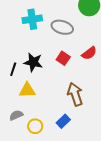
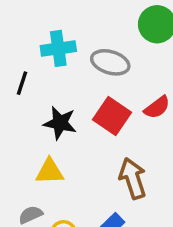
red square: (63, 58) -> (112, 116), size x1.5
black line: (13, 69) -> (22, 83), moved

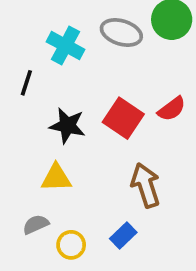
cyan cross: (58, 48) -> (65, 46), turned 36
gray ellipse: (110, 62) -> (121, 32), moved

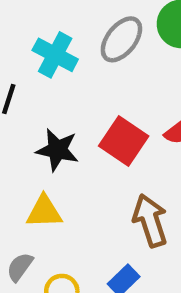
gray ellipse: (121, 32) -> (121, 39), turned -69
gray semicircle: (36, 224) -> (20, 267), turned -30

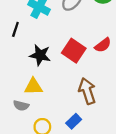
gray semicircle: (20, 267) -> (21, 106), moved, turned -112

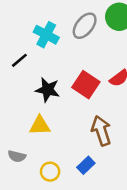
black line: (15, 29) -> (19, 60), turned 32
gray semicircle: (21, 106) -> (17, 156), moved

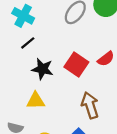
cyan cross: (46, 35) -> (23, 16), moved
black line: (19, 60) -> (28, 43), moved

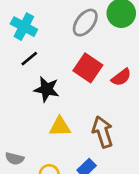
red square: (76, 64) -> (88, 68), moved
yellow triangle: (36, 101) -> (60, 127), moved

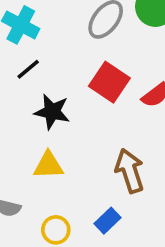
yellow triangle: (60, 127) -> (48, 165), moved

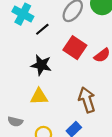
black line: (28, 69) -> (42, 29), moved

